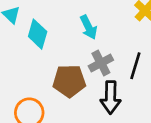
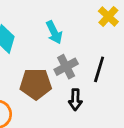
black arrow: (111, 97) -> (75, 100), size x0.7

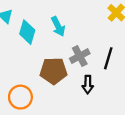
cyan arrow: (54, 32) -> (58, 26), moved

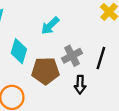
cyan arrow: (58, 26) -> (50, 26), turned 72
cyan diamond: (27, 32) -> (19, 51), moved

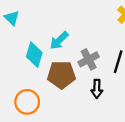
cyan arrow: (50, 26) -> (59, 40), moved

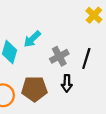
brown pentagon: (61, 75) -> (34, 89), moved

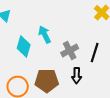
cyan arrow: (32, 39) -> (45, 35), turned 108

